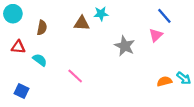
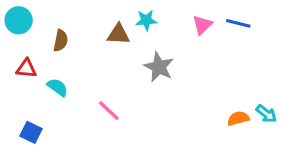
blue line: (164, 16) -> (238, 23), turned -35
pink triangle: (156, 35) -> (202, 25), moved
gray star: (125, 46) -> (159, 67), moved

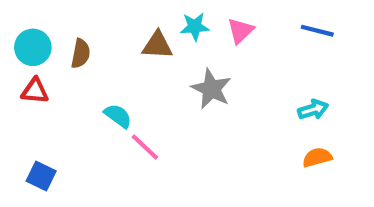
cyan circle: (19, 20) -> (33, 47), moved
pink triangle: (202, 25) -> (240, 31), moved
cyan semicircle: (58, 87) -> (118, 116), moved
cyan arrow: (266, 114) -> (313, 110), moved, turned -55

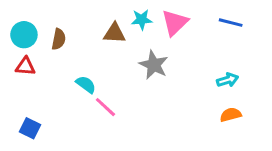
pink triangle: (240, 31) -> (175, 23), size x1.4

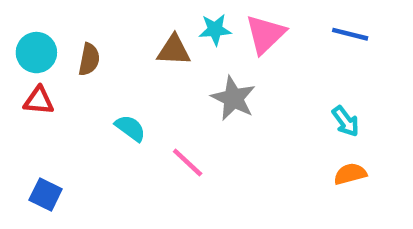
cyan arrow: (228, 80) -> (346, 121), turned 70
pink line: (105, 107) -> (188, 162), moved

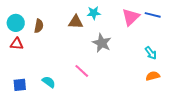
pink triangle: (265, 34) -> (131, 17), moved
cyan semicircle: (130, 128) -> (49, 82), moved
blue square: (46, 195) -> (20, 85), turned -32

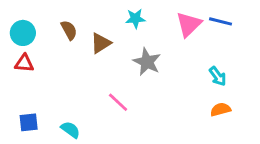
brown triangle: (76, 22) -> (101, 43), moved, turned -35
brown semicircle: (39, 26) -> (69, 30), moved, turned -40
cyan semicircle: (49, 82) -> (70, 130), moved

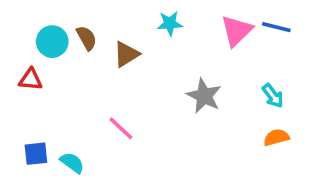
cyan circle: (23, 33) -> (52, 42), moved
gray star: (147, 62) -> (204, 96), moved
pink line: (118, 102) -> (121, 128), moved
cyan semicircle: (70, 130) -> (72, 163), moved

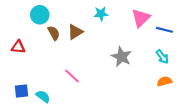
blue line: (276, 27) -> (164, 30), moved
brown semicircle: (87, 38) -> (54, 33), moved
cyan circle: (52, 42) -> (40, 15), moved

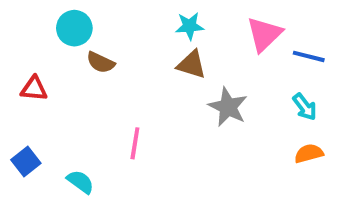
brown triangle: (75, 32) -> (192, 65), moved, turned 49
brown semicircle: (54, 33) -> (101, 62), turned 144
pink line: (72, 76) -> (135, 143), turned 56
blue square: (21, 91) -> (26, 162), moved, turned -32

